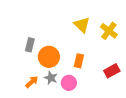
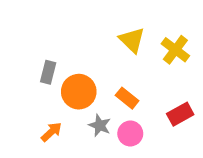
orange rectangle: (79, 61) -> (127, 98), turned -64
gray star: (51, 78) -> (100, 125), moved
pink circle: (69, 83) -> (130, 133), moved

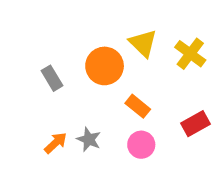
gray rectangle: (48, 72) -> (52, 78), turned -45
orange circle: (79, 92) -> (105, 66), moved
gray star: (100, 125) -> (89, 139), moved

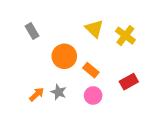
orange circle: (105, 66) -> (64, 56), moved
gray rectangle: (52, 78) -> (32, 31), moved

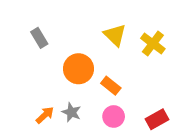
red rectangle: (129, 82) -> (157, 119), moved

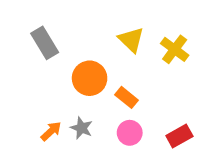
gray rectangle: (39, 38) -> (45, 43), size x1.4

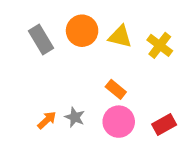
yellow triangle: (131, 40) -> (120, 37), turned -30
orange circle: (90, 78) -> (82, 31), moved
pink circle: (130, 133) -> (119, 122), size x1.4

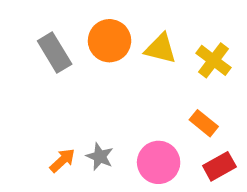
orange rectangle: (116, 89) -> (204, 123), moved

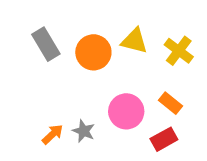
orange circle: (110, 41) -> (93, 52), moved
pink circle: (159, 162) -> (126, 111), moved
red rectangle: (219, 166) -> (164, 139), moved

